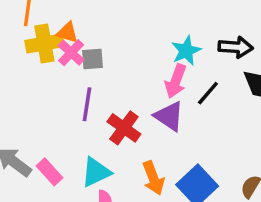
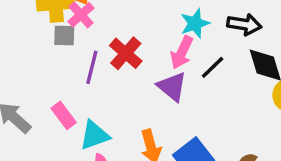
gray square: (92, 59) -> (64, 35), moved
red cross: (124, 128) -> (126, 53), moved
pink rectangle: (50, 172) -> (64, 115), moved

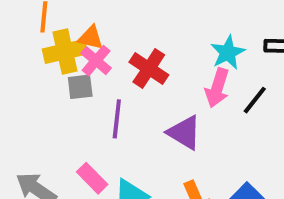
red cross: (126, 53) -> (149, 68), moved
purple triangle: (172, 87) -> (184, 133), moved

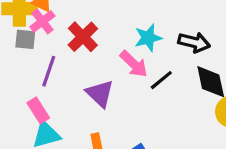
pink arrow: (217, 88) -> (134, 64), turned -76
pink rectangle: (92, 178) -> (38, 110), moved

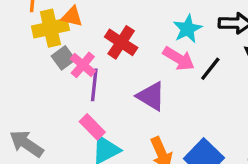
pink cross: (42, 21) -> (83, 65), moved
gray square: (25, 39) -> (63, 58), turned -30

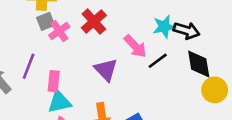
cyan star: (188, 29) -> (164, 27), moved
purple line: (94, 85) -> (29, 66), moved
pink rectangle: (92, 127) -> (54, 81), turned 36

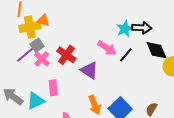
red cross: (94, 21) -> (66, 55), moved
pink cross: (59, 31) -> (42, 59), moved
purple line: (29, 66) -> (25, 55), moved, turned 42
cyan triangle: (59, 102) -> (36, 101), moved

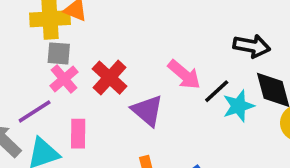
cyan star: (125, 29) -> (238, 106), moved
gray square: (37, 45) -> (59, 53), turned 32
purple line: (25, 55) -> (35, 111), moved

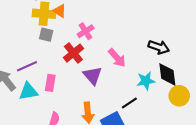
pink cross: (64, 79) -> (86, 31), moved
black line: (217, 91) -> (129, 103), moved

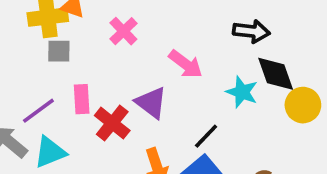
red cross: (73, 53) -> (112, 123), moved
cyan star: (146, 81) -> (242, 92), turned -30
pink rectangle: (50, 83) -> (82, 99), moved
black line: (129, 103) -> (206, 136), moved

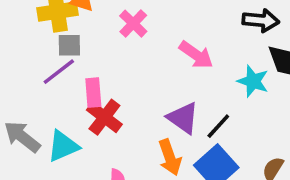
purple triangle: (151, 103) -> (183, 118), moved
purple line: (38, 111) -> (59, 72), moved
red cross: (112, 123) -> (104, 117), moved

